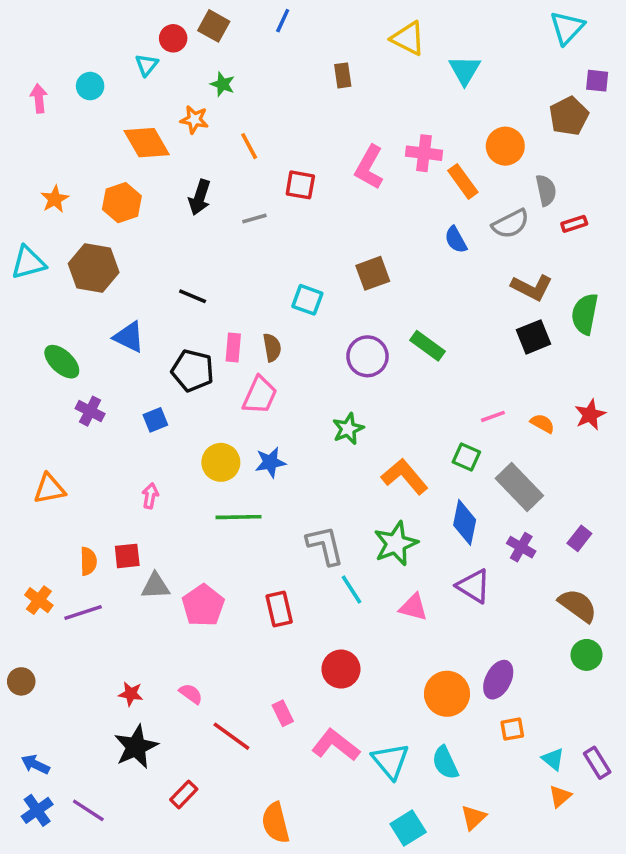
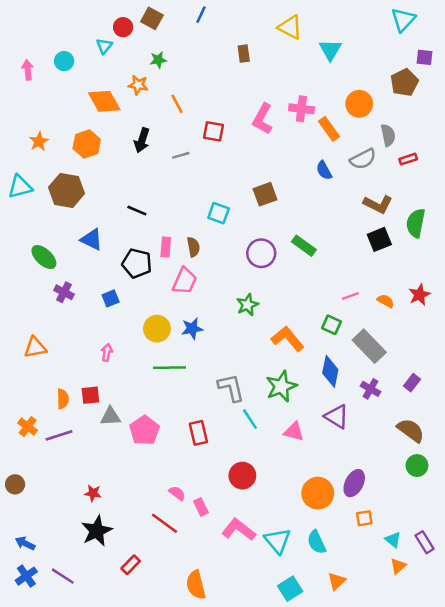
green star: (223, 84) -> (158, 60), turned -30
pink semicircle: (191, 694) -> (177, 493), moved

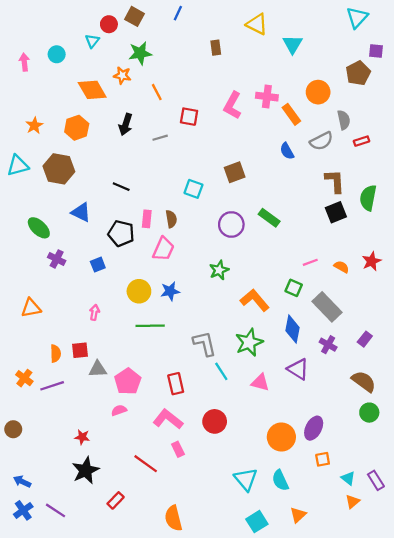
green star: (158, 60) -> (140, 53), size x1.5
brown L-shape: (378, 204) -> (335, 181), turned -120
pink semicircle: (177, 493) -> (119, 410), moved, turned -56
pink L-shape: (239, 530) -> (168, 419), moved

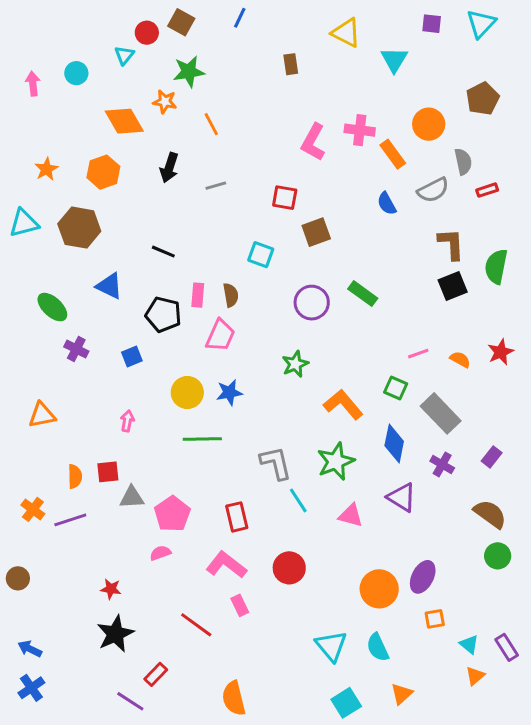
purple square: (376, 51) -> (432, 24), moved
red square: (189, 117) -> (285, 198), moved
purple line: (56, 510) -> (130, 701), moved

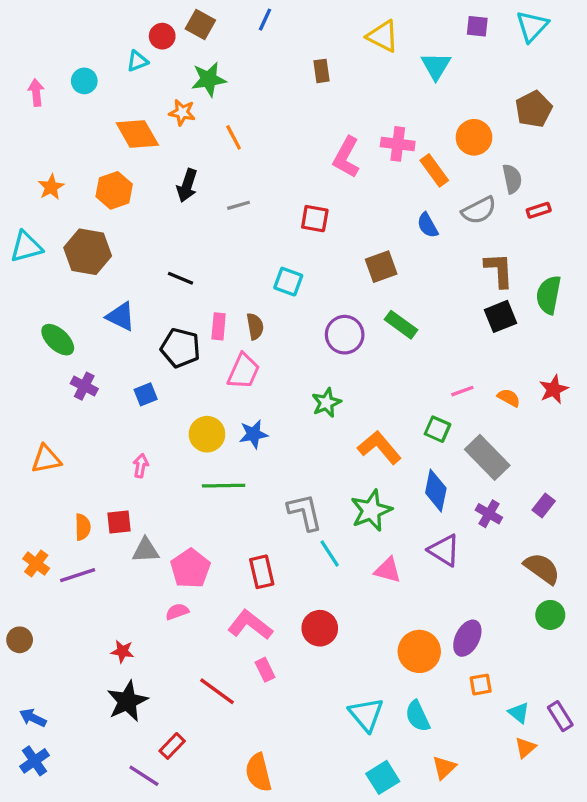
cyan triangle: (124, 55) -> (137, 61), turned 30
brown square: (316, 232) -> (381, 267), moved

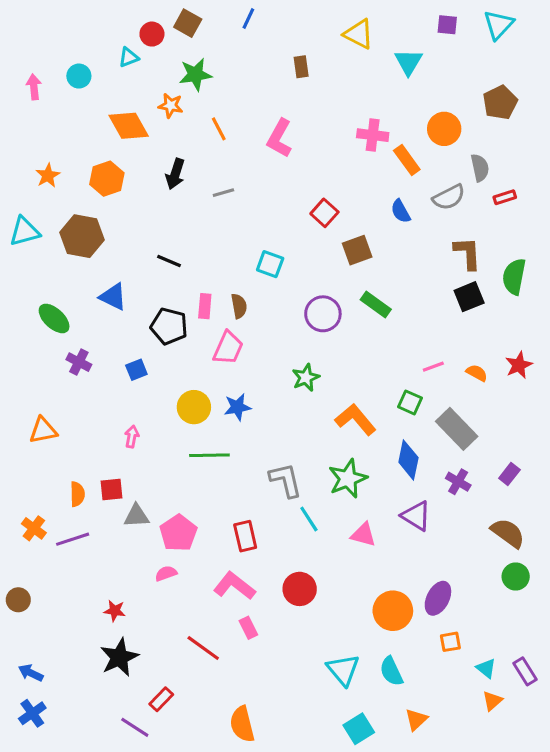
pink L-shape: (346, 157) -> (279, 138), moved
red square: (315, 219) -> (324, 213), moved, turned 32

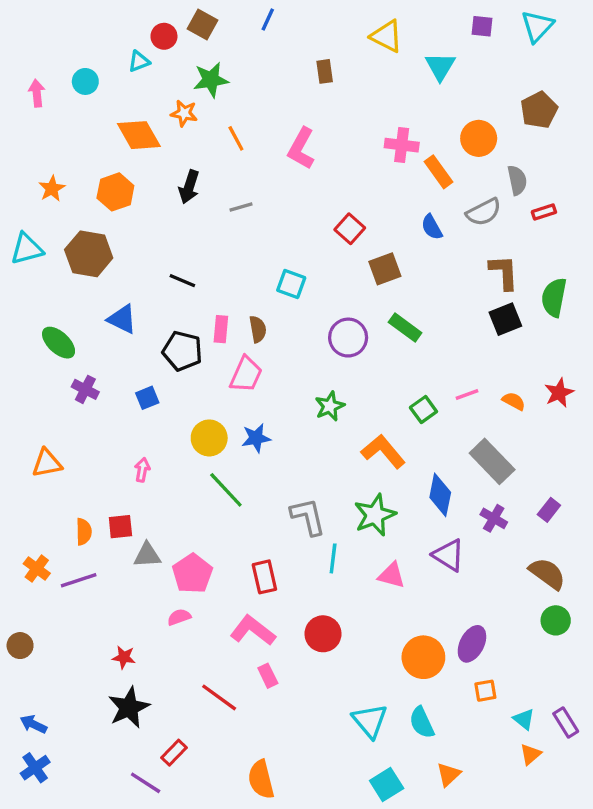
green square: (410, 402) -> (423, 410), moved, turned 30
green line: (209, 455) -> (226, 490), turned 48
cyan line: (309, 519) -> (333, 558), turned 40

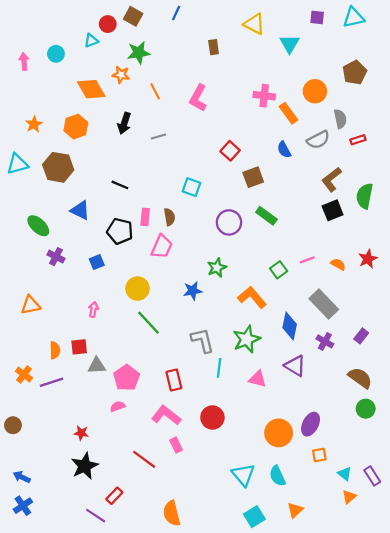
cyan triangle: (537, 26) -> (354, 17), turned 35
brown L-shape: (504, 272) -> (331, 179), turned -125
blue star: (256, 438) -> (193, 291), moved

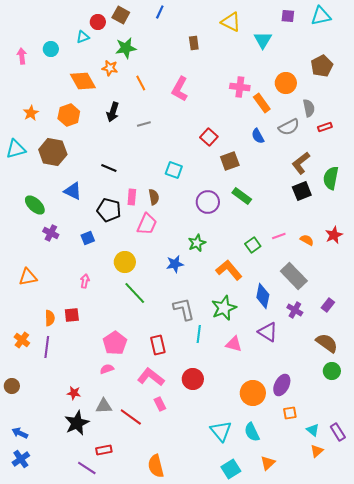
gray triangle: (97, 366) -> (104, 406), moved
purple line: (52, 382) -> (47, 347), turned -65
red rectangle: (114, 496) -> (104, 450), turned 35

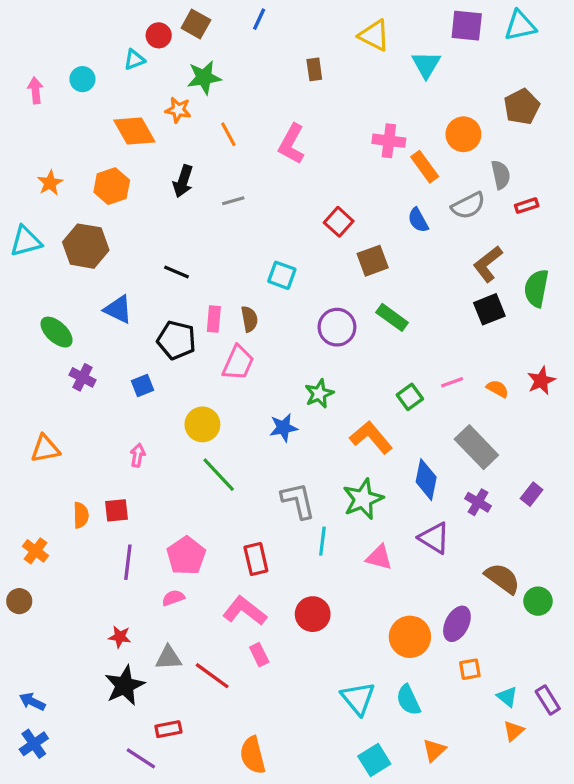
purple square: (288, 16) -> (467, 26), size x1.5
brown semicircle: (327, 343) -> (502, 578), moved
purple line: (47, 347) -> (128, 562), moved
brown circle: (12, 386) -> (19, 601), moved

